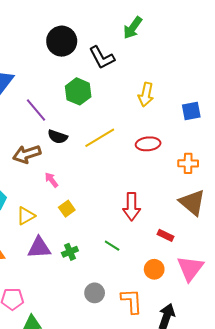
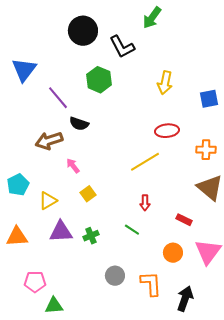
yellow line: (100, 138) -> (145, 162), moved
red arrow: (132, 207) -> (145, 203), moved, size x0.6

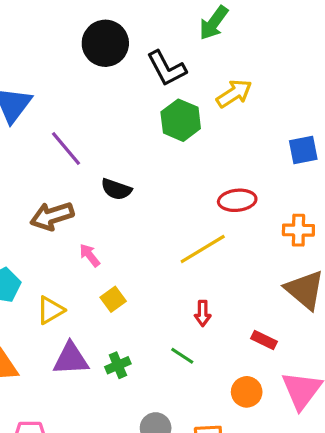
green hexagon: (99, 80) -> (181, 120), moved
yellow arrow: (165, 83) -> (234, 94), moved, turned -135
black semicircle: (79, 124) -> (116, 189), moved

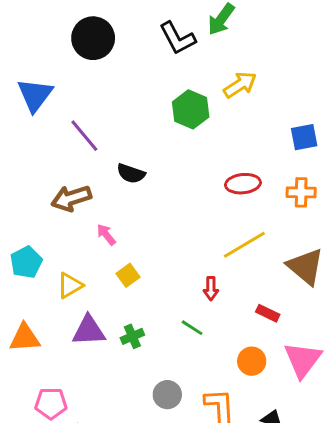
black circle: (105, 43) -> (93, 38), moved
black L-shape: (167, 68) -> (177, 38), moved
orange cross: (298, 230) -> (301, 192), moved
yellow line: (203, 249) -> (244, 245), moved

